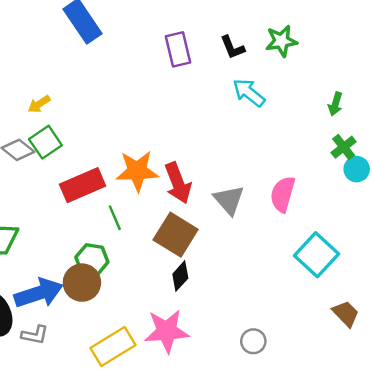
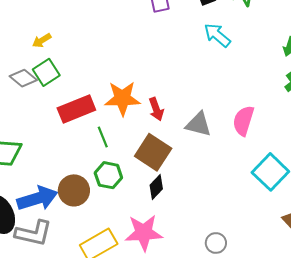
red arrow: (178, 183) -> (156, 109), size x0.7
gray triangle: (229, 200) -> (198, 124), turned -36
green hexagon: (92, 260) -> (108, 175), moved
gray L-shape: (35, 335) -> (33, 233), size x1.6

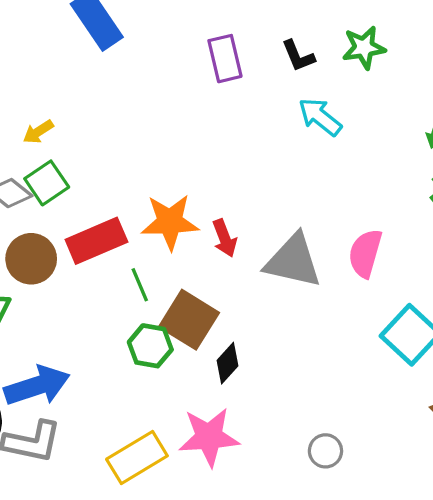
gray triangle: (198, 124) -> (293, 261), size x1.4
brown square: (153, 152) -> (189, 320), moved
brown circle: (74, 190) -> (31, 259), moved

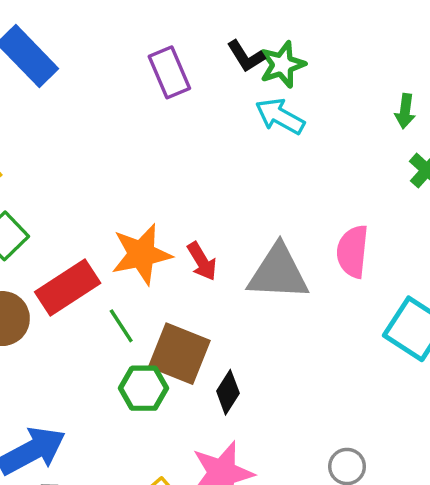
green star: (364, 48) -> (282, 65), moved

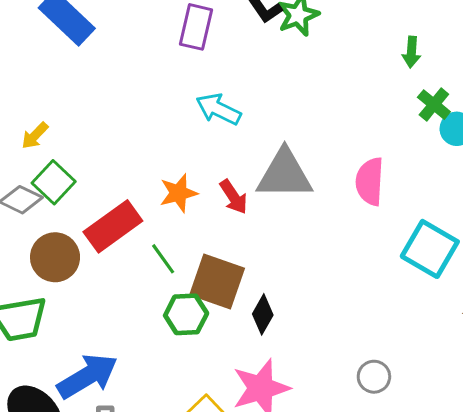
purple rectangle: (169, 72) -> (196, 27), turned 39
cyan arrow: (280, 116) -> (218, 109), moved
orange star: (141, 254) -> (178, 193), size x0.7
gray triangle: (278, 273) -> (285, 174), moved

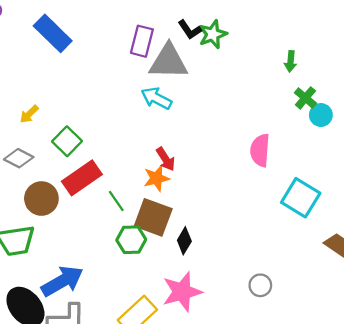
gray triangle: (285, 174) -> (168, 62), moved
green square: (54, 182) -> (67, 141), moved
orange star: (178, 193) -> (156, 178), moved

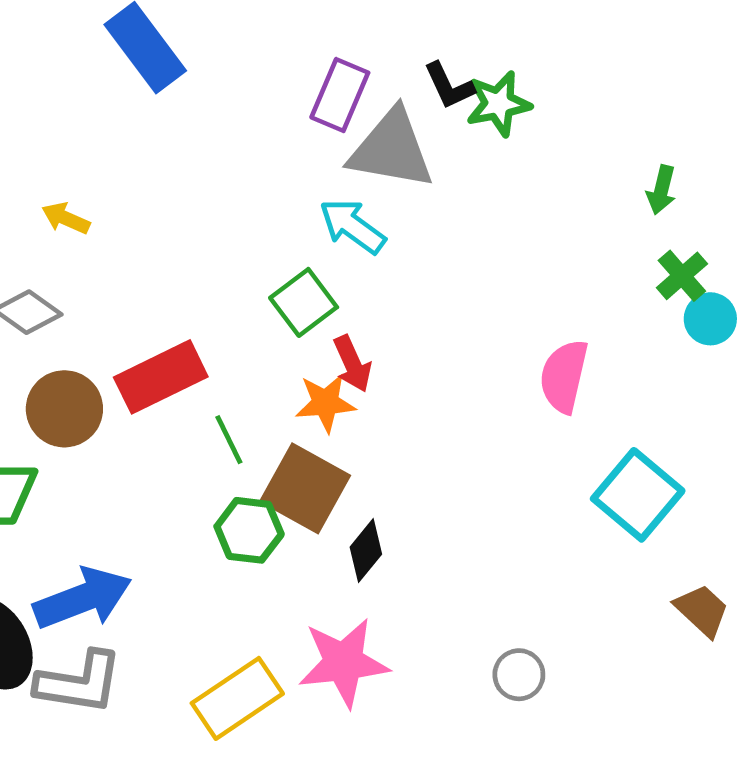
yellow arrow: (29, 114) -> (66, 218), turned 60
green square: (67, 141) -> (304, 302), moved

